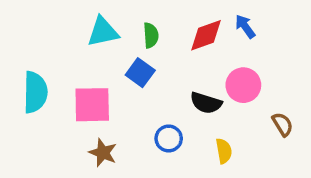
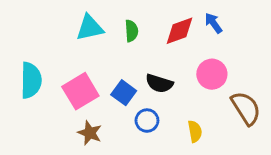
blue square: (140, 73) -> (124, 93), moved
black semicircle: (206, 103) -> (159, 83), moved
pink square: (92, 105) -> (80, 91), turned -30
brown semicircle: (282, 124) -> (246, 108), size x1.6

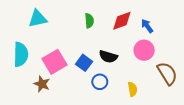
blue arrow: (213, 23) -> (147, 26), moved
cyan triangle: (90, 28) -> (38, 19), moved
brown star: (90, 133) -> (42, 84), moved

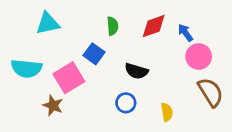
pink circle: (144, 50) -> (199, 56), moved
cyan semicircle: (21, 54) -> (26, 68), turned 95
blue square: (84, 63) -> (94, 54), moved

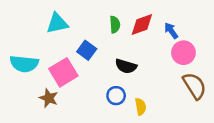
cyan triangle: (48, 23) -> (57, 23), moved
green semicircle: (113, 26) -> (115, 25), moved
yellow semicircle: (167, 112) -> (141, 107), moved

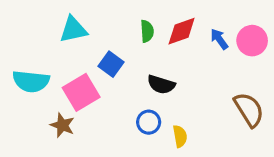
pink circle: (183, 53) -> (252, 41), moved

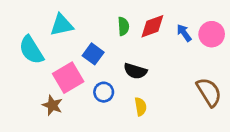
cyan semicircle: (31, 81) -> (31, 50), moved, turned 52
blue circle: (149, 122) -> (104, 92), moved
yellow semicircle: (180, 136) -> (141, 107), moved

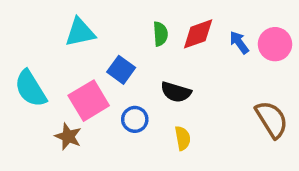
cyan semicircle: (31, 50) -> (31, 89), moved

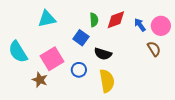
blue square: (121, 70) -> (81, 38), moved
brown semicircle: (272, 119) -> (154, 49), moved, size x0.7
yellow semicircle: (183, 138) -> (107, 81), size x1.6

